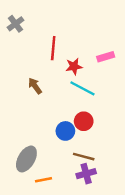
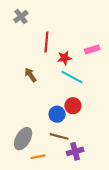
gray cross: (15, 24) -> (21, 17), moved
brown line: (84, 157) -> (59, 136), moved

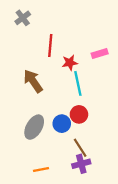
brown arrow: (30, 75) -> (33, 81), size x1.5
cyan line: (72, 77) -> (78, 83), turned 50
brown line: (59, 136) -> (80, 148), moved, turned 42
gray ellipse: (23, 139) -> (34, 127), moved

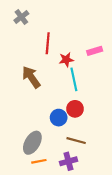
gray ellipse: (34, 127) -> (32, 143), moved
brown line: (80, 148) -> (76, 141), turned -42
purple cross: (81, 164) -> (68, 161), moved

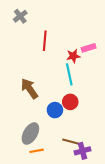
red star: (66, 60) -> (73, 56), moved
brown arrow: (31, 77) -> (29, 89), moved
brown line: (76, 141) -> (71, 142), moved
purple cross: (68, 161) -> (82, 151), moved

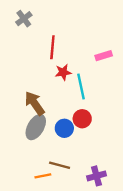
red star: (73, 56) -> (63, 72), moved
gray ellipse: (30, 134) -> (36, 127), moved
brown line: (71, 142) -> (60, 165), moved

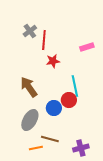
gray cross: (24, 19) -> (30, 31), moved
cyan line: (81, 87) -> (75, 86), moved
gray ellipse: (36, 127) -> (30, 120), moved

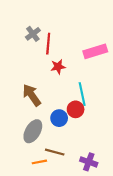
pink rectangle: (87, 47) -> (95, 51), size x1.5
purple cross: (81, 148) -> (89, 162), turned 35

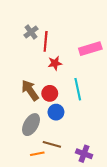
red circle: (76, 109) -> (50, 93), moved

